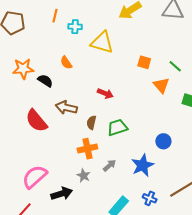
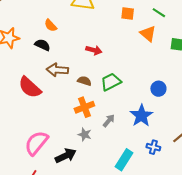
black semicircle: (45, 81) -> (42, 45), moved
brown semicircle: (91, 123) -> (84, 81), turned 104

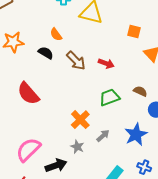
red arrow: (94, 50) -> (106, 64), moved
brown arrow: (57, 70) -> (76, 61), moved, turned -145
brown semicircle: (84, 81) -> (140, 91), moved
orange cross: (84, 107) -> (80, 120), turned -30

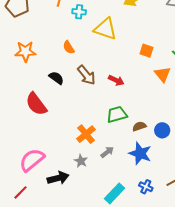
black semicircle: (46, 53) -> (56, 78), moved
brown semicircle: (140, 91) -> (139, 126), moved, turned -48
blue star: (136, 134) -> (140, 153), turned -30

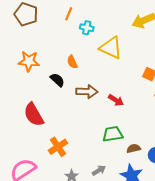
brown arrow: (86, 75) -> (87, 92), turned -55
black semicircle: (56, 78) -> (57, 80), moved
orange cross: (86, 134) -> (58, 147), moved

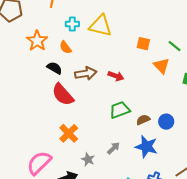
cyan cross: (87, 28) -> (72, 24), moved
orange star: (29, 61) -> (37, 41), moved, turned -30
red semicircle: (34, 115) -> (63, 95), moved

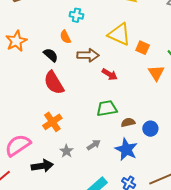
yellow triangle: (100, 26) -> (119, 34), moved
orange star: (37, 41) -> (16, 41), moved
brown arrow: (86, 73) -> (88, 55), moved

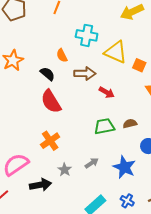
cyan cross: (76, 15) -> (87, 35), moved, size x1.5
brown semicircle: (128, 122) -> (130, 124), moved

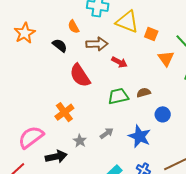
red semicircle: (51, 101) -> (80, 75), moved

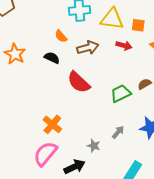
red arrow: (119, 62) -> (124, 46), moved
orange cross: (64, 112) -> (52, 124), moved

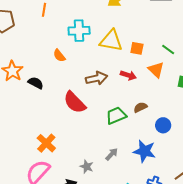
red arrow: (124, 46) -> (128, 75), moved
brown arrow: (88, 48) -> (97, 78), moved
black semicircle: (52, 58) -> (36, 83), moved

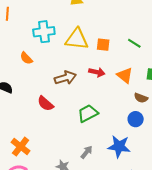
orange triangle: (156, 70) -> (125, 75), moved
red semicircle: (75, 102) -> (45, 104), size x0.7
brown semicircle: (140, 107) -> (141, 98), moved, turned -128

